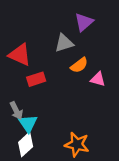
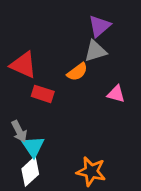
gray triangle: (64, 43) -> (95, 51), moved
orange semicircle: (79, 65) -> (77, 72), moved
red rectangle: (36, 79) -> (43, 94), turned 36

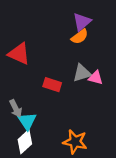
gray triangle: (95, 51) -> (82, 73), moved
orange semicircle: (77, 72) -> (80, 37), moved
red rectangle: (43, 94) -> (52, 85), moved

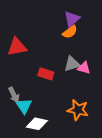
red triangle: (19, 54) -> (17, 47), turned -35
white diamond: (25, 142) -> (37, 124), moved, turned 55
orange star: (75, 142) -> (78, 110), moved

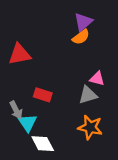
gray triangle: (72, 64) -> (88, 95), moved
red rectangle: (46, 74) -> (43, 95), moved
white diamond: (37, 124) -> (43, 144), turned 50

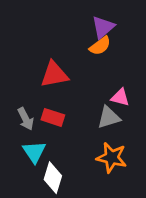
red triangle: (20, 54) -> (54, 74), moved
gray arrow: (16, 110) -> (26, 119), moved
white diamond: (43, 144) -> (53, 178), turned 45

